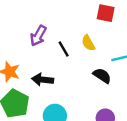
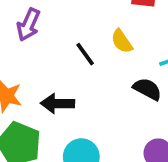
purple arrow: (38, 36) -> (28, 25), moved

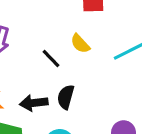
black semicircle: (147, 89) -> (66, 97), moved, turned -95

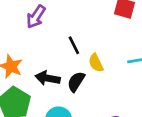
yellow semicircle: (80, 44) -> (96, 63), moved

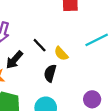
black arrow: (48, 78) -> (14, 60), moved, turned -42

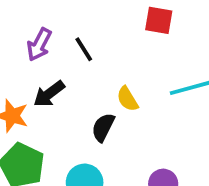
black line: (40, 45) -> (84, 49), moved

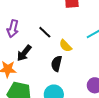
black line: (84, 49) -> (45, 32), moved

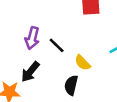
purple arrow: (13, 29) -> (32, 38), moved

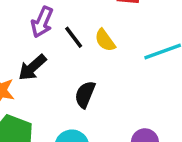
yellow semicircle: (83, 63) -> (105, 40), moved

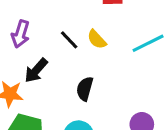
purple arrow: (42, 22) -> (20, 34), moved

